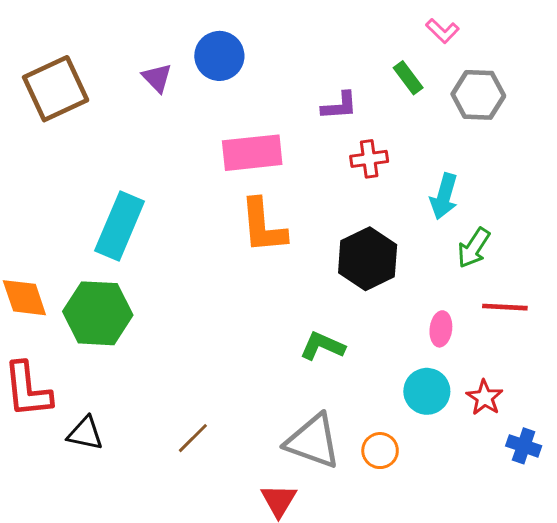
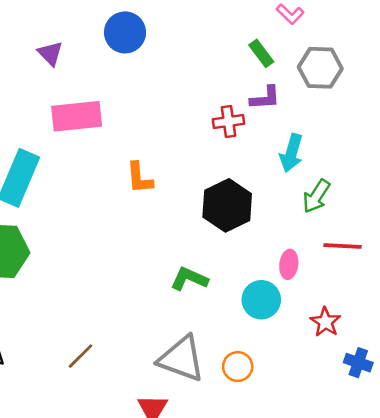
blue circle: (219, 56) -> (125, 32), moved
purple L-shape: (340, 106) -> (265, 98), moved
pink rectangle: (252, 153) -> (77, 116), moved
orange L-shape: (263, 226) -> (139, 178), size x0.7
cyan circle: (427, 391) -> (261, 300), moved

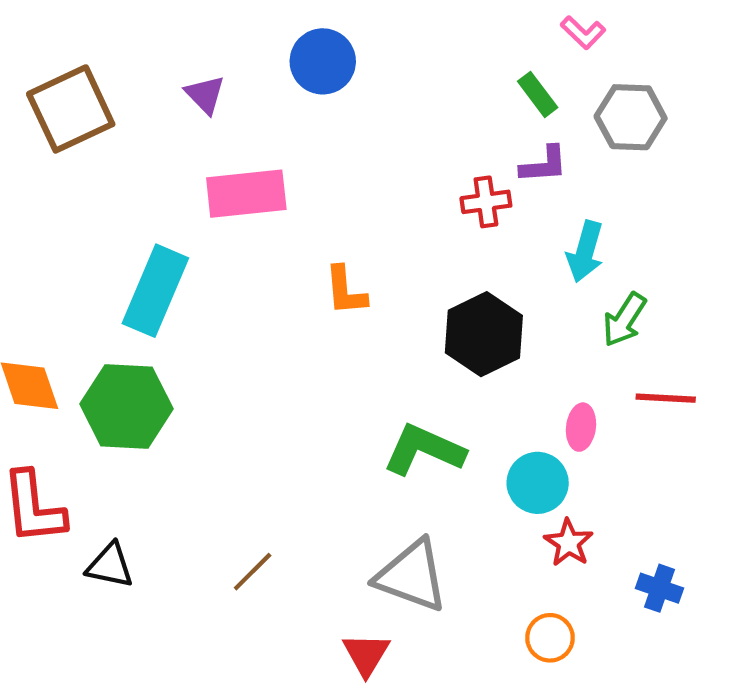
green L-shape: (189, 279) -> (424, 450), size x1.4
red star: (325, 322) -> (569, 543), moved
blue cross: (358, 363) -> (659, 588), moved
orange circle: (238, 367) -> (550, 638), moved

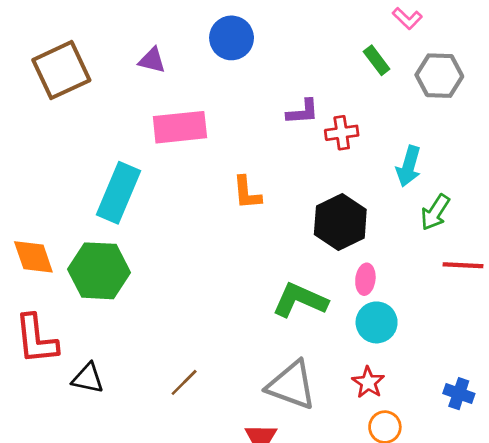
purple triangle: (205, 94) -> (152, 60), turned -32
purple L-shape: (544, 165) -> (303, 112), moved
pink ellipse: (581, 427) -> (365, 279), moved
red star: (569, 543) -> (368, 382), moved

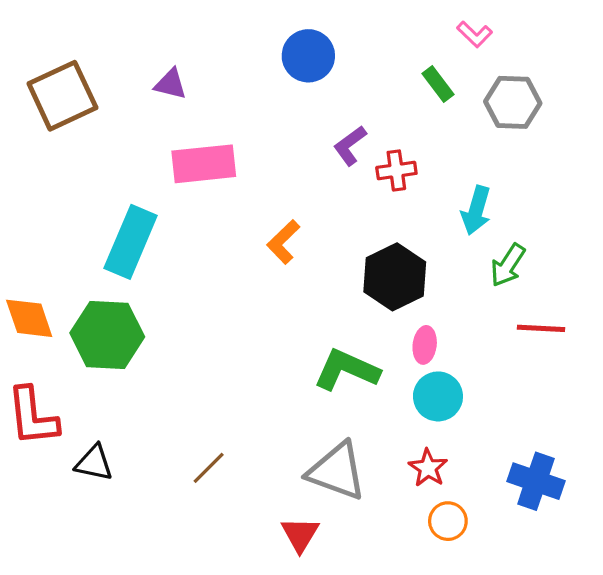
blue circle: (232, 38) -> (308, 56), moved
purple L-shape: (303, 112) -> (350, 146), turned 148
orange L-shape: (247, 193) -> (283, 242), turned 51
blue cross: (459, 394) -> (536, 481), size x1.5

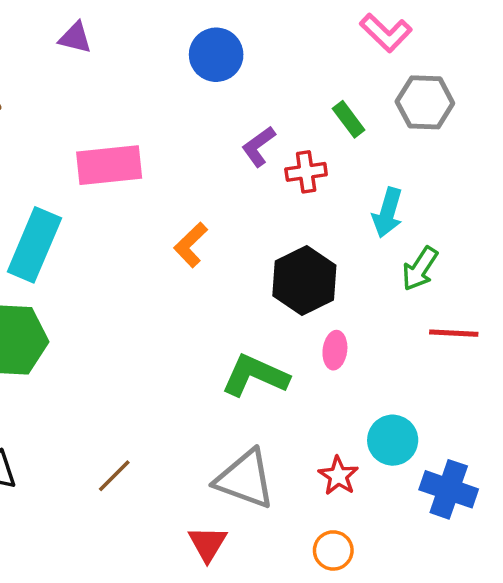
pink L-shape: (475, 34) -> (386, 33), size x1.4
purple triangle: (170, 84) -> (75, 38), moved
green rectangle: (438, 84) -> (349, 119), moved
cyan circle: (438, 396) -> (393, 440), moved
orange circle: (448, 521) -> (333, 550), moved

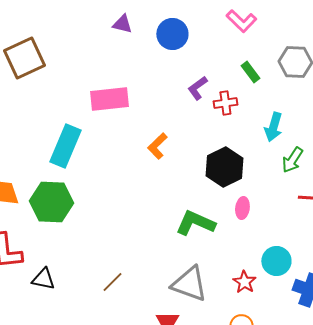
pink L-shape: (386, 33) -> (241, 21), moved
purple triangle: (75, 38) -> (122, 24), moved

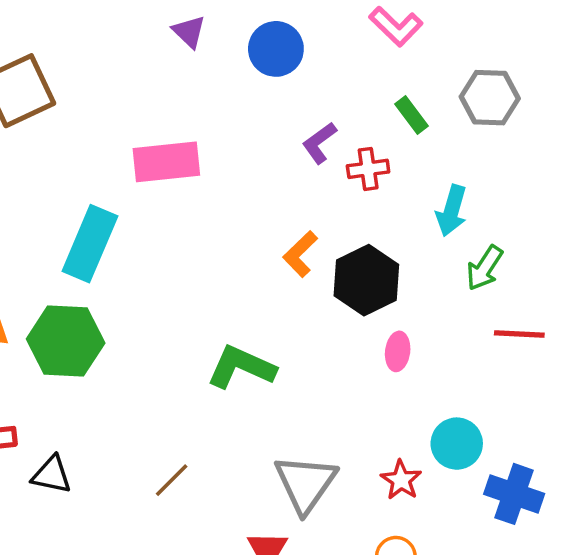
purple triangle: (122, 24) -> (189, 32), turned 30
orange L-shape: (157, 146) -> (300, 254), moved
green L-shape: (195, 223) -> (241, 367), moved
gray triangle: (189, 284) -> (305, 484), turned 45

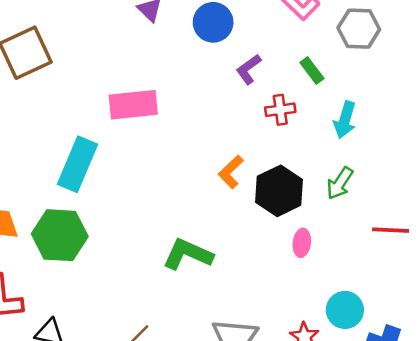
gray hexagon: (490, 98) -> (359, 29), moved
purple L-shape: (319, 143) -> (249, 69), moved
cyan arrow: (452, 211) -> (345, 120), moved
green arrow: (485, 268) -> (340, 183), moved

